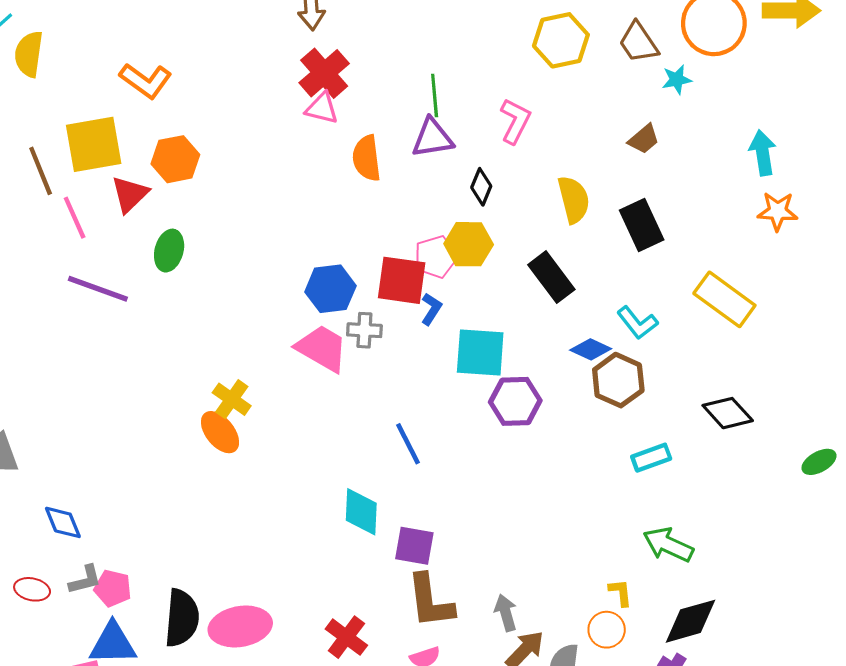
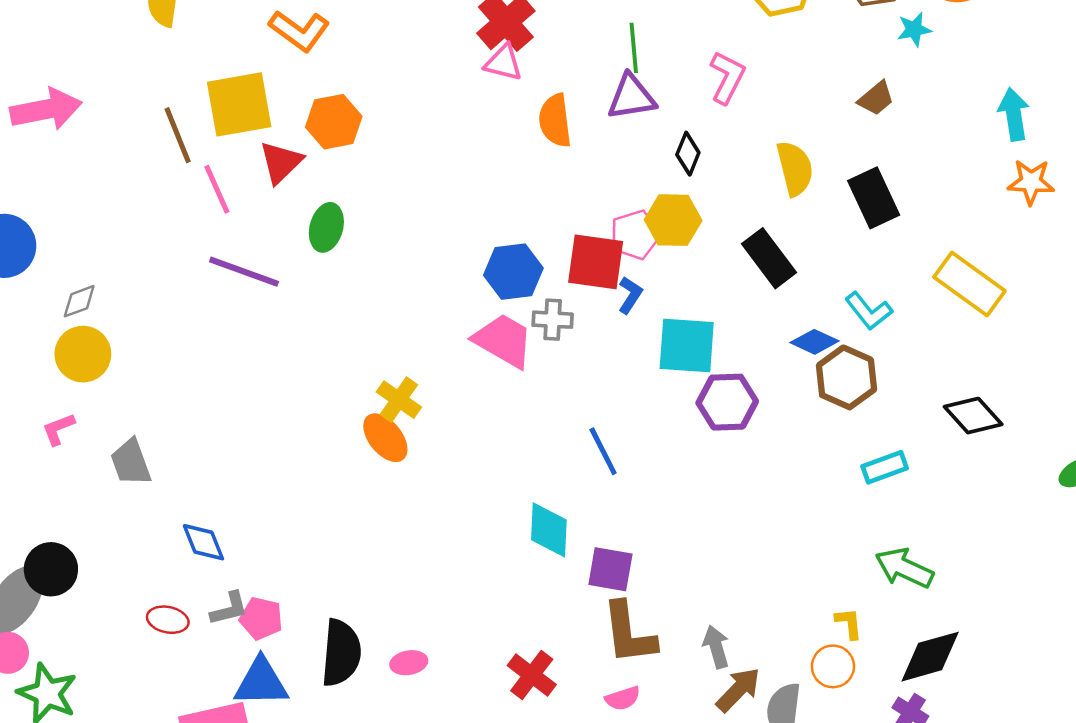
pink ellipse: (240, 626) -> (409, 663), size x0.5

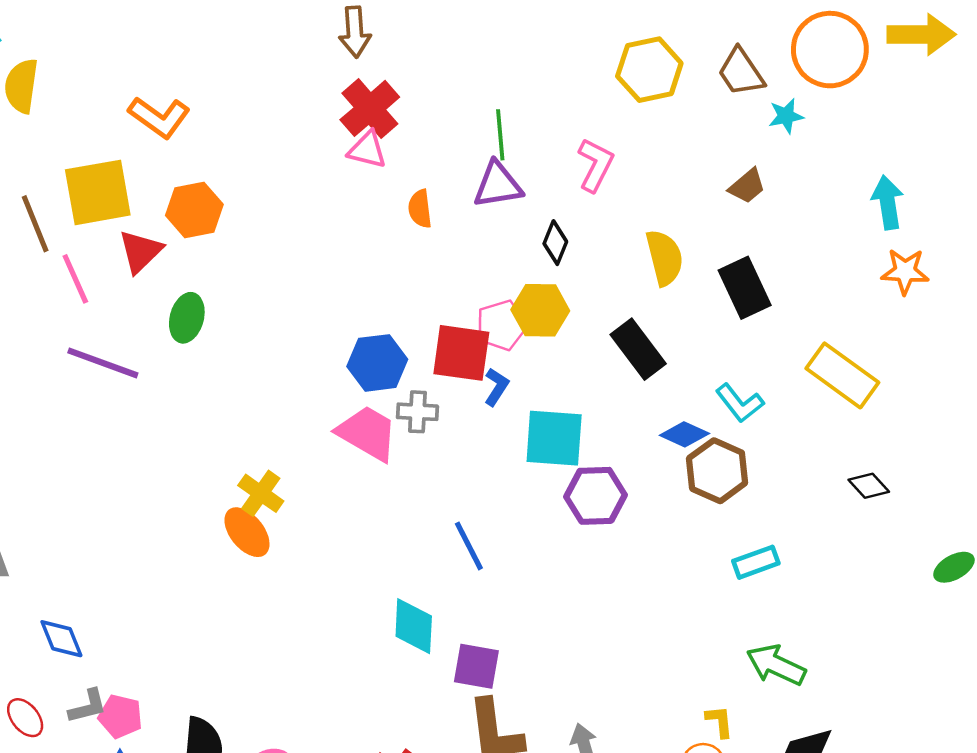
orange semicircle: (555, 120) -> (420, 209), size x0.7
black diamond: (973, 416) -> (869, 486), moved, size x0.7
red ellipse: (168, 620) -> (25, 718), turned 39

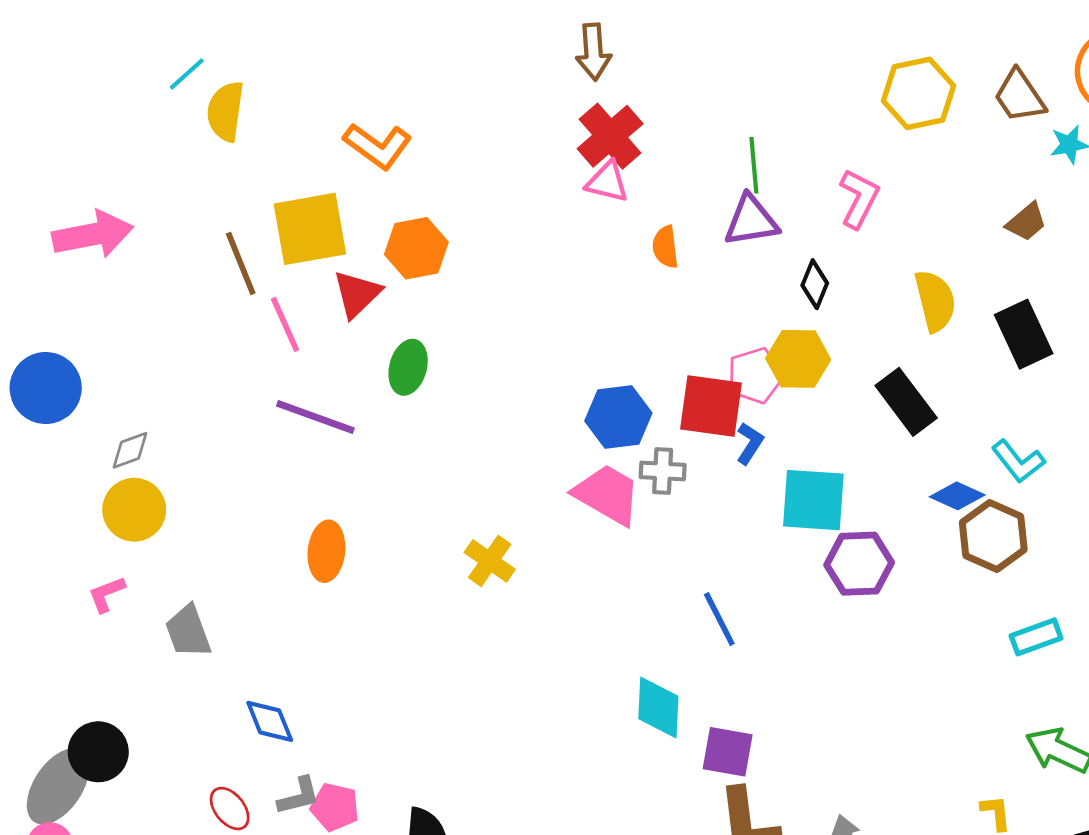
orange ellipse: (247, 532) -> (326, 551), moved, turned 45

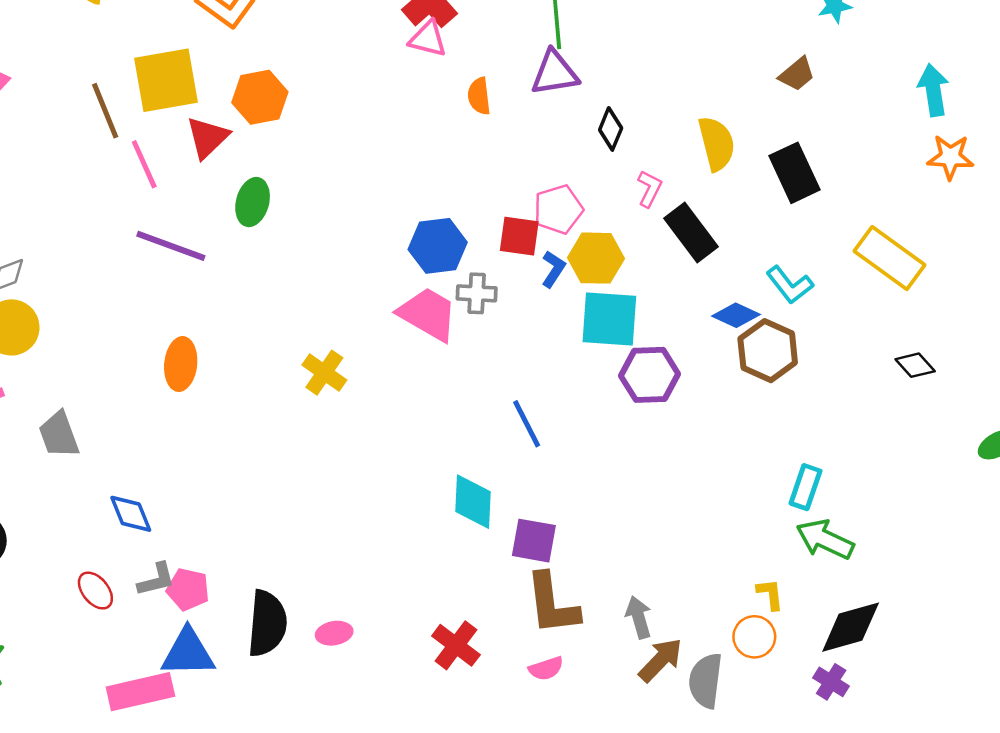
pink L-shape: (859, 198) -> (650, 189), moved, size x0.7
yellow hexagon: (798, 359) -> (596, 258), moved
red square: (711, 406) -> (519, 236), size x0.7
cyan rectangle: (1036, 637) -> (805, 487), moved, turned -51

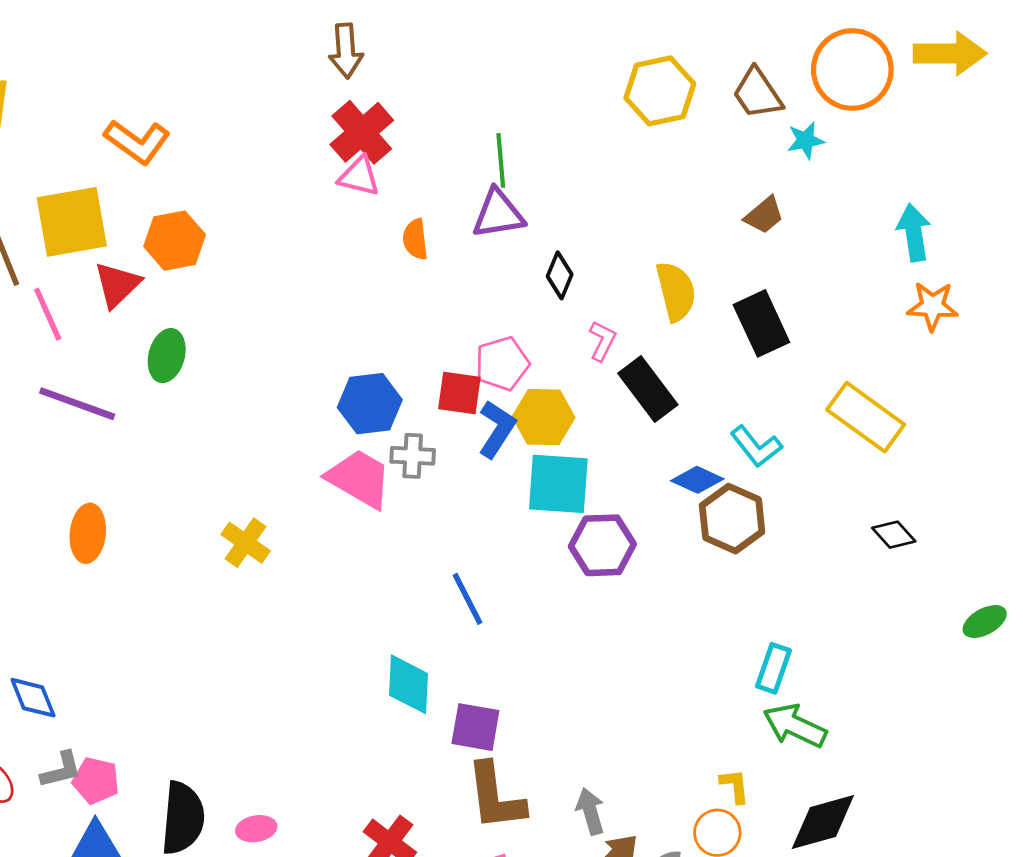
blue L-shape: (553, 269) -> (497, 429), size x1.4

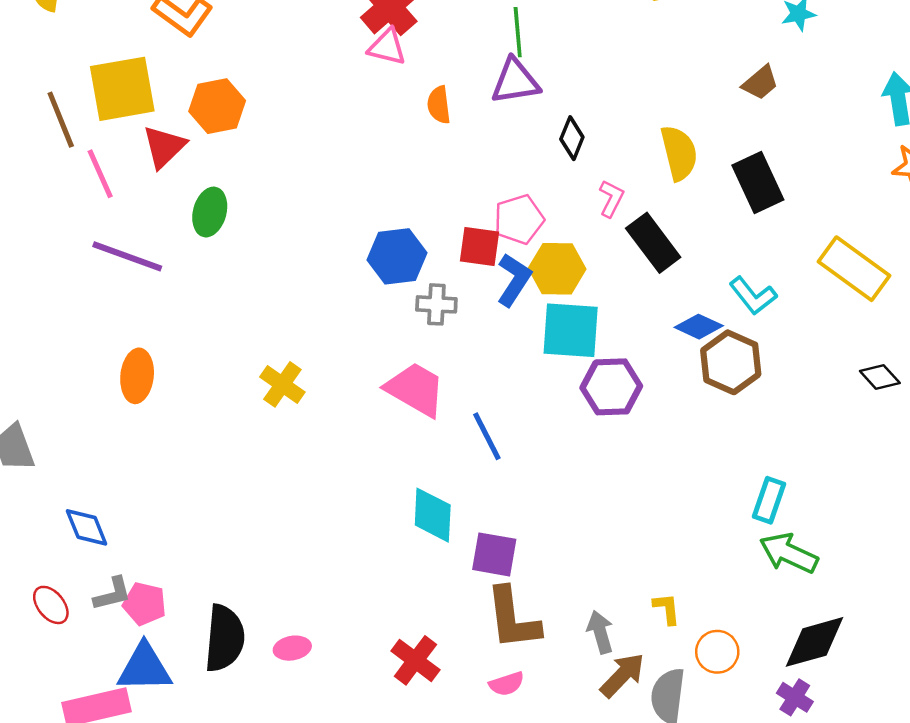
pink trapezoid: (359, 479) -> (415, 389), moved
yellow L-shape: (735, 786) -> (667, 609), moved

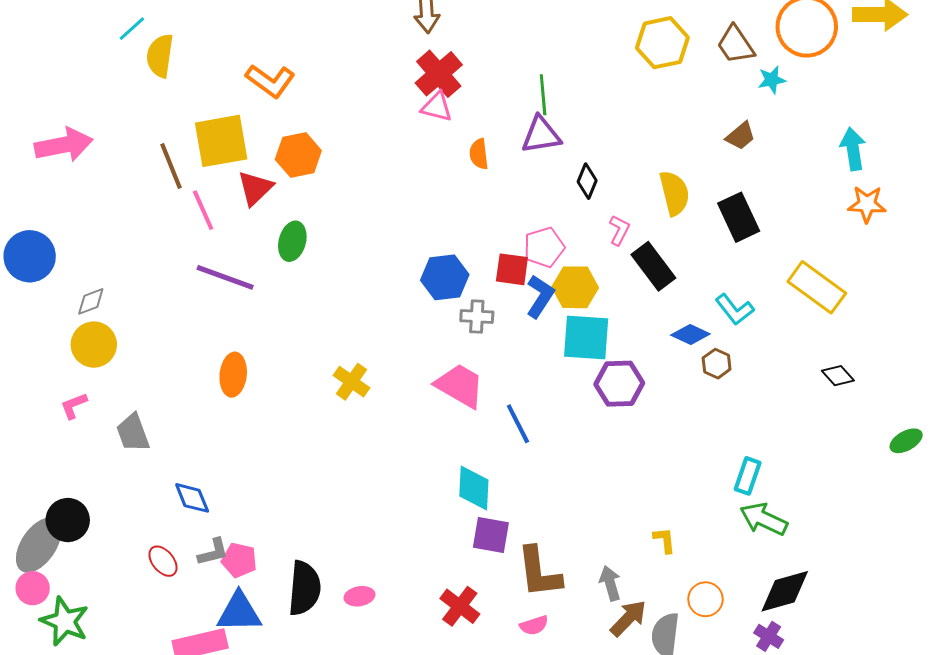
brown hexagon: (731, 362) -> (717, 364), size x0.6
purple square: (494, 554) -> (491, 535), moved
yellow L-shape: (667, 609) -> (664, 540), moved

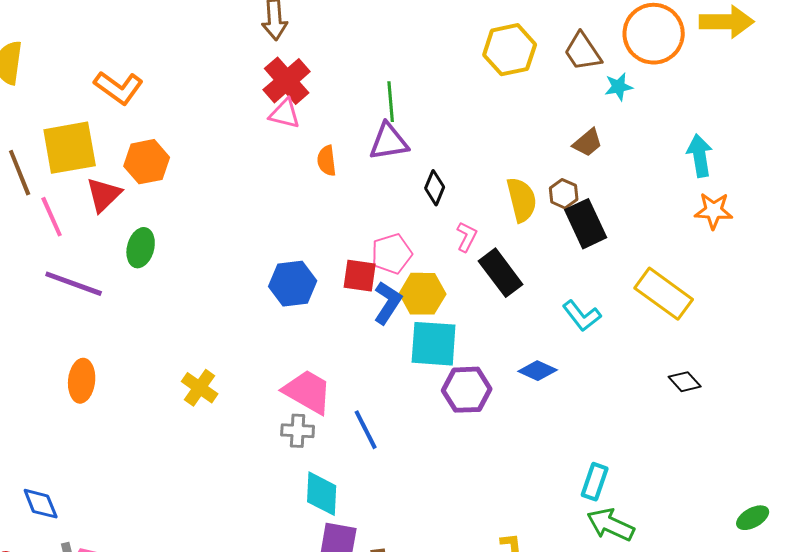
gray cross: (477, 316) -> (298, 431), moved
blue diamond: (690, 334) -> (538, 371), moved
brown hexagon: (717, 364) -> (564, 194), moved
green ellipse: (906, 441) -> (753, 518), moved

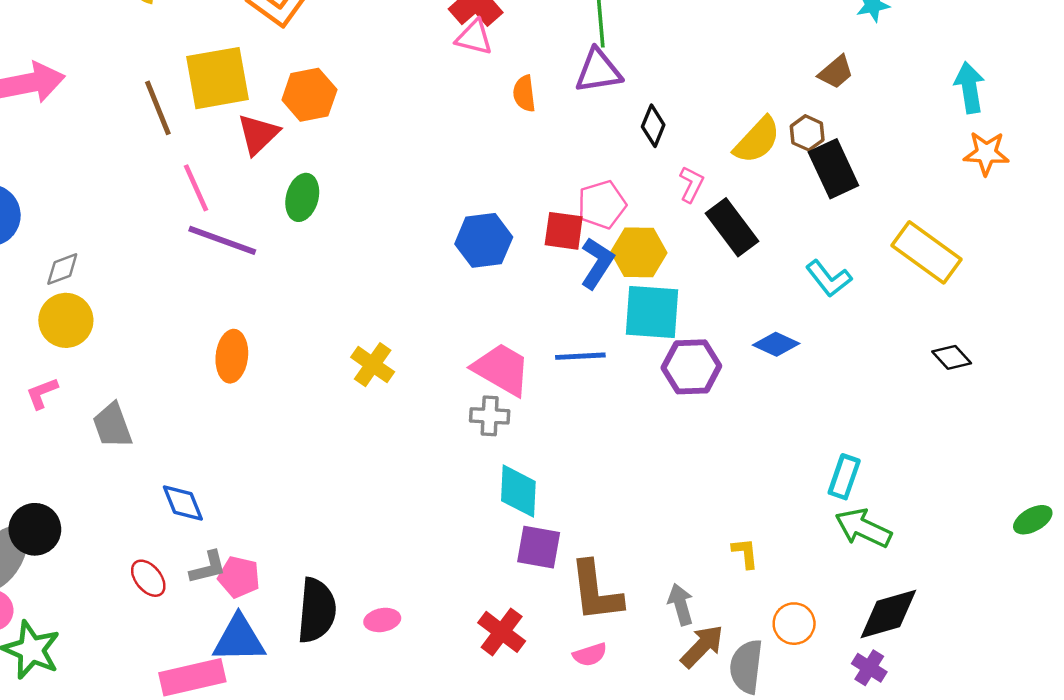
yellow semicircle: (522, 200) -> (757, 140), turned 57
pink line: (52, 217) -> (196, 188), moved
blue line: (366, 430) -> (580, 356), moved, turned -66

